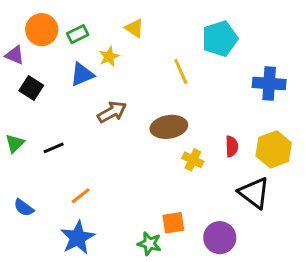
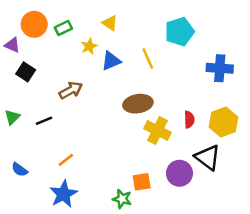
blue triangle: (82, 75) -> (111, 61), moved
brown arrow: (112, 112) -> (71, 90), moved
yellow cross: (193, 160) -> (157, 131), size x1.5
purple circle: (220, 238) -> (179, 173), moved

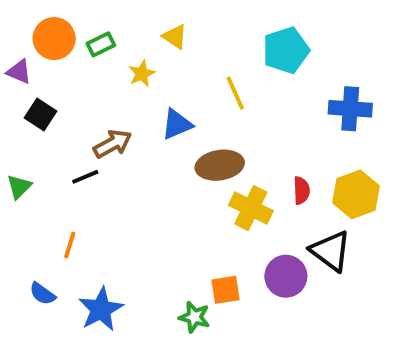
blue triangle: (111, 61) -> (177, 124), moved
black line: (44, 121) -> (85, 177), moved
orange line: (66, 160) -> (70, 245), moved, turned -35
blue semicircle: (20, 170) -> (42, 294), moved

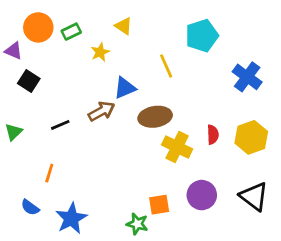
blue cross: (350, 109) -> (247, 77), turned 32
brown arrow: (113, 144) -> (101, 111), moved
black triangle: (331, 251) -> (254, 196), moved

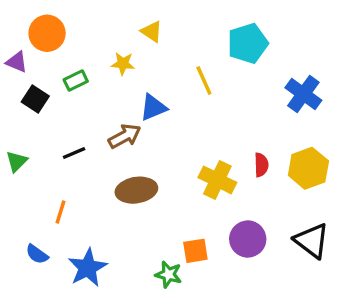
green rectangle: (71, 32) -> (76, 80), moved
yellow star: (100, 52) -> (123, 64), turned 30
brown ellipse: (155, 117) -> (136, 190), moved

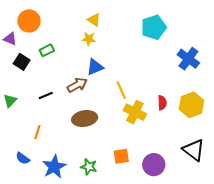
yellow star: (123, 64) -> (89, 39), moved
yellow line: (204, 80) -> (121, 90), moved
purple circle: (248, 239) -> (154, 165), moved
green star: (168, 274) -> (89, 167), moved

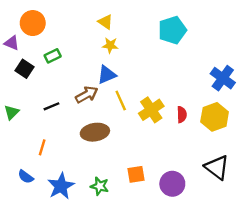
yellow star: (89, 39) -> (110, 45), moved
blue cross: (188, 59) -> (223, 78), moved
yellow line: (121, 90) -> (121, 100), moved
yellow cross: (135, 112) -> (151, 110), moved, turned 30

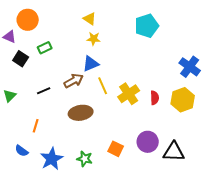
black triangle: (217, 167) -> (174, 152), moved, turned -35
orange square: (136, 174) -> (116, 149), turned 35
purple circle: (172, 184) -> (148, 142), moved

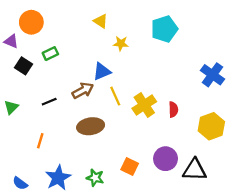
yellow star: (94, 39) -> (121, 43), moved
yellow hexagon: (183, 100) -> (211, 126), moved
blue semicircle: (22, 151) -> (20, 183), moved

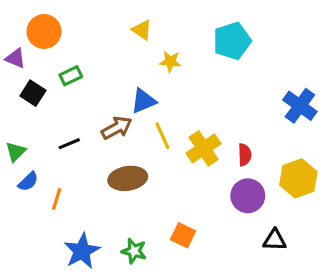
purple circle: (166, 159) -> (248, 196), moved
black triangle: (195, 170) -> (275, 240), size x0.7
blue semicircle: (20, 183) -> (28, 182), moved, turned -80

